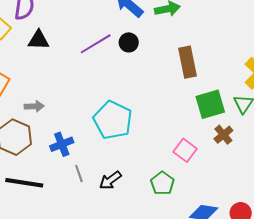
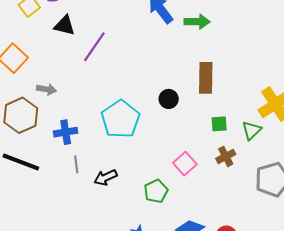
black circle: (129, 42) -> (169, 99), moved
purple line: (96, 44) -> (94, 47), moved, turned -36
green square: (210, 104) -> (219, 124), size x0.6

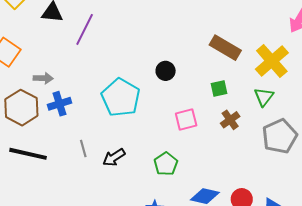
brown rectangle: (206, 78) -> (225, 48), moved, turned -52
green triangle: (252, 130) -> (264, 97), moved
blue cross: (66, 132) -> (59, 104), moved
pink square: (185, 164) -> (186, 119), moved, turned 35

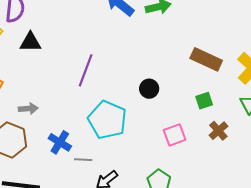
purple line: (85, 29) -> (86, 70), moved
blue cross: (59, 104) -> (60, 142), moved, turned -35
gray line: (83, 148) -> (83, 160), moved, turned -66

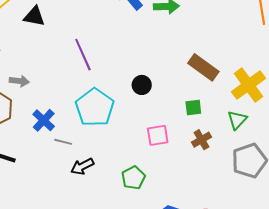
purple line: (86, 70) -> (83, 55), turned -56

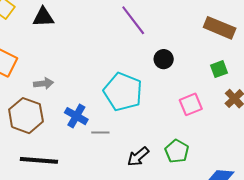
purple line: (83, 55) -> (133, 20), moved
black arrow: (82, 166) -> (138, 156), moved

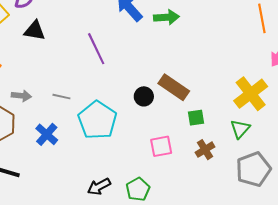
purple line: (133, 20) -> (96, 49), moved
brown rectangle: (220, 28) -> (174, 87), moved
gray line: (100, 132) -> (61, 97), moved

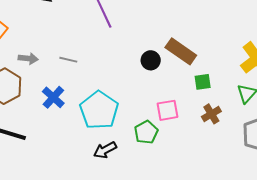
cyan pentagon: (97, 120) -> (99, 110), moved
green pentagon: (138, 189) -> (146, 132), moved

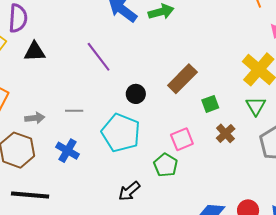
brown rectangle: (181, 51) -> (182, 79), turned -68
black circle: (151, 60) -> (136, 94), moved
cyan pentagon: (99, 110) -> (121, 133), moved

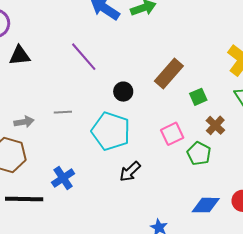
blue cross: (67, 151) -> (63, 178), moved, turned 30
green pentagon: (166, 165) -> (199, 154), moved
black arrow: (129, 191) -> (130, 172), moved

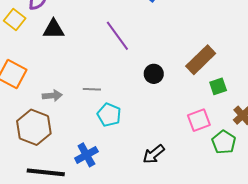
green square: (198, 97) -> (218, 86), moved
cyan pentagon: (111, 131) -> (109, 115), moved, size x0.6

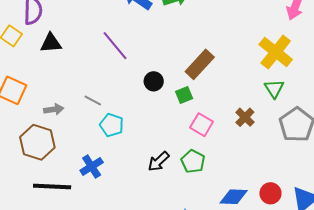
green square: (218, 86) -> (184, 95), moved
gray line: (92, 89) -> (93, 101), turned 30
pink square: (199, 120) -> (202, 125), turned -35
green pentagon: (224, 142) -> (193, 161), moved

